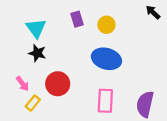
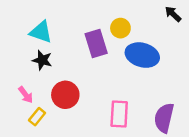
purple rectangle: (77, 19) -> (96, 43), moved, size x1.5
cyan triangle: (36, 28) -> (41, 32), turned -35
blue ellipse: (106, 59) -> (142, 55), moved

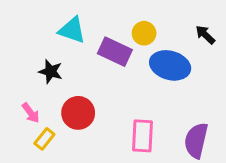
black arrow: (173, 14) -> (205, 35), moved
cyan triangle: (41, 32) -> (72, 30), moved
purple rectangle: (96, 43) -> (115, 52), turned -48

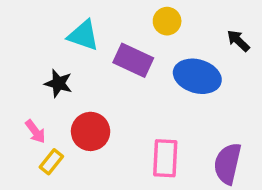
yellow circle: (144, 33) -> (167, 21), moved

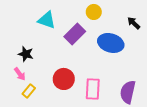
purple rectangle: (133, 60) -> (75, 34), turned -70
black star: (58, 83) -> (26, 54), moved
red circle: (91, 131) -> (64, 79), moved

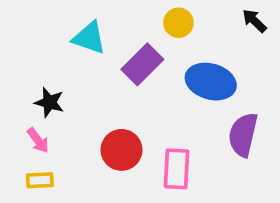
black arrow: (134, 23) -> (254, 21), moved
yellow rectangle: (29, 91) -> (40, 180), moved, turned 48
purple semicircle: (128, 92) -> (243, 135), moved

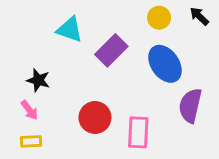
yellow circle: (178, 23) -> (159, 18), moved
blue ellipse: (211, 82) -> (165, 64), turned 39

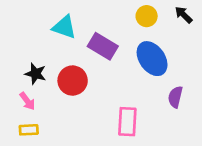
purple rectangle: (111, 50) -> (103, 46), turned 76
purple semicircle: (190, 106) -> (175, 97), size x0.7
red circle: (95, 117) -> (73, 81), moved

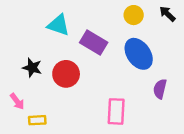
pink arrow: (27, 101) -> (17, 101), moved
yellow rectangle: (29, 130) -> (37, 120), moved

